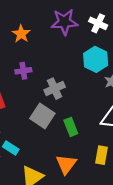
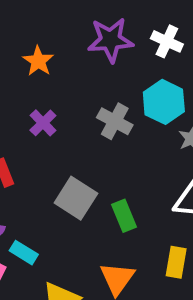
purple cross: (23, 71) -> (43, 123), turned -35
gray cross: (55, 89) -> (115, 121), moved, turned -36

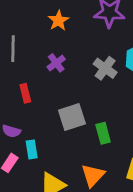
gray square: (76, 198) -> (72, 117), turned 32
cyan rectangle: (24, 253) -> (32, 149), turned 42

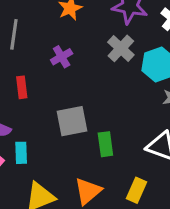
gray cross: (105, 68) -> (121, 48), moved

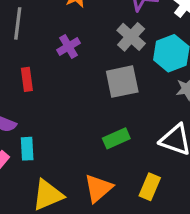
gray square: (72, 121) -> (122, 82), moved
green rectangle: (105, 144) -> (116, 138), turned 75

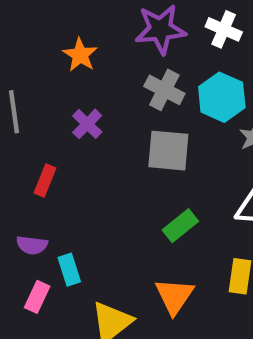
red rectangle: (27, 79) -> (45, 181), turned 45
gray square: (122, 82) -> (168, 151), turned 32

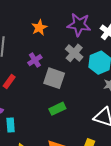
gray square: (168, 151) -> (54, 78), moved
green rectangle: (180, 226) -> (57, 109), moved

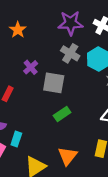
orange star: (39, 28) -> (18, 30), moved
cyan rectangle: (11, 125) -> (16, 139), turned 32

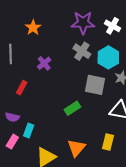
gray square: (54, 83) -> (95, 85), moved

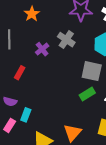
gray cross: (82, 51) -> (66, 40), moved
green rectangle: (72, 108) -> (87, 94), moved

